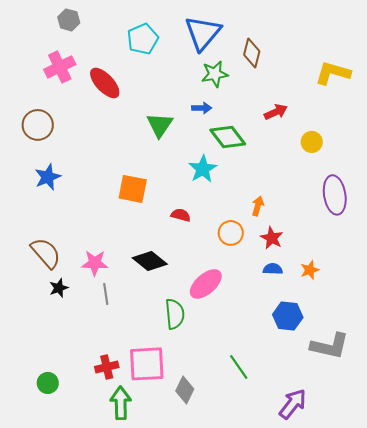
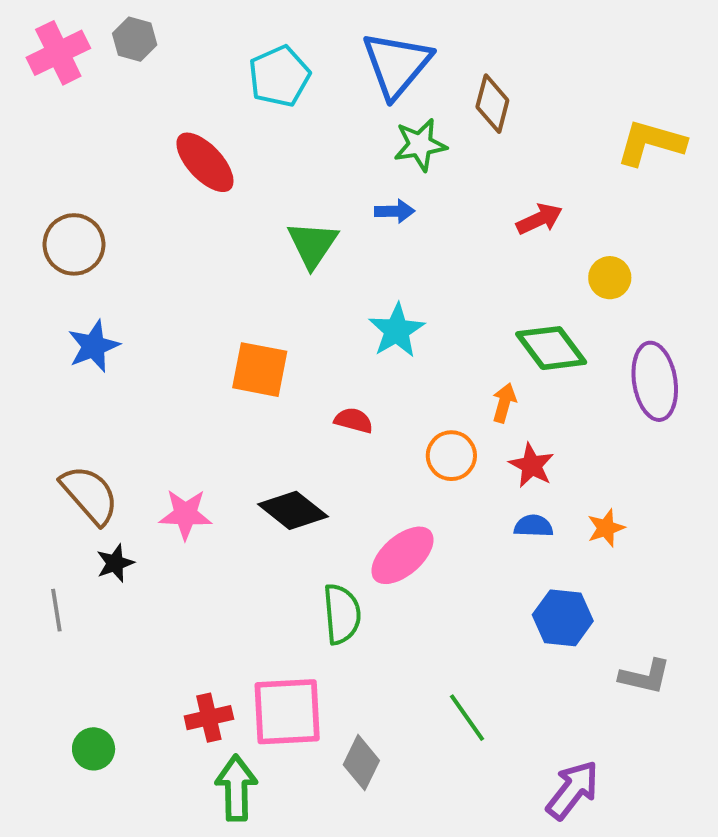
pink cross: (60, 67) -> (58, 53), moved
green diamond: (228, 137) -> (551, 348), moved
gray line: (106, 294) -> (56, 610), moved
gray L-shape: (330, 346) -> (645, 677), size x0.7

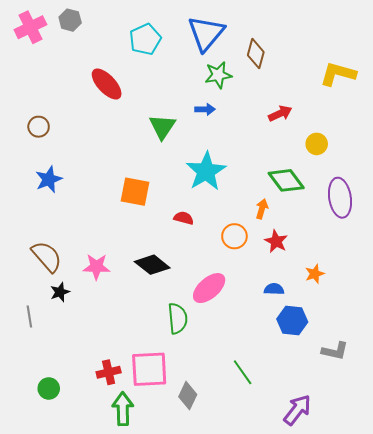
brown circle: (74, 244) -> (39, 127), size x0.7
cyan star: (397, 330) -> (206, 171), size x1.4
blue semicircle: (533, 526) -> (274, 289), moved

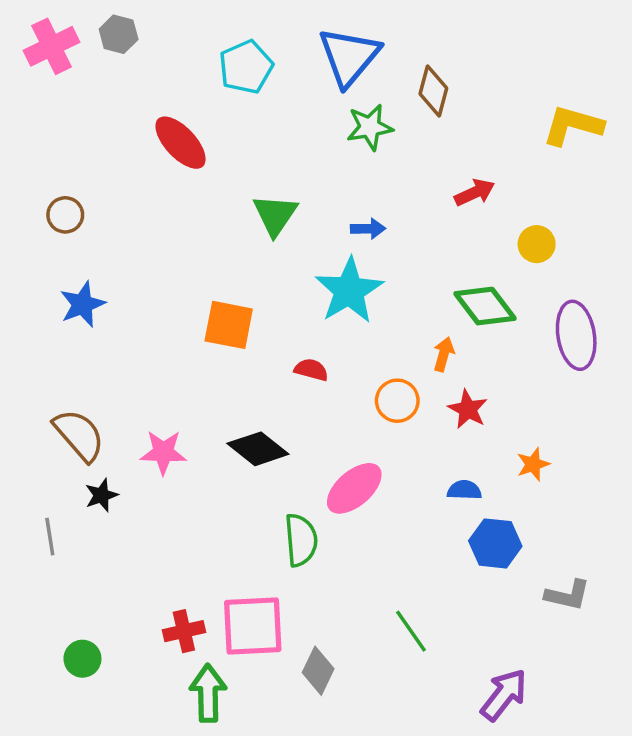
blue arrow: (205, 109) -> (368, 229), moved

